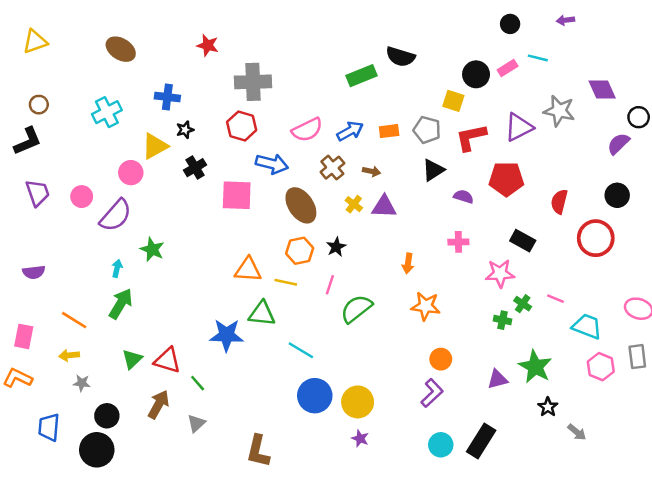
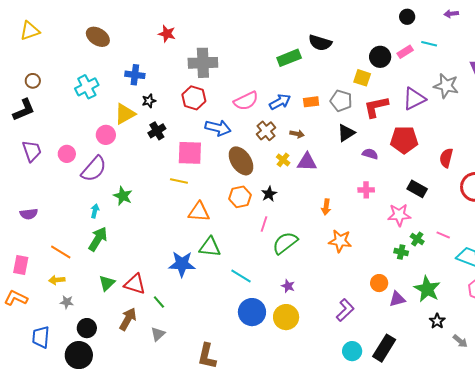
yellow line: (286, 282) -> (179, 181), moved
orange circle: (441, 359) -> (379, 283), moved
purple star: (360, 438) -> (288, 286), moved

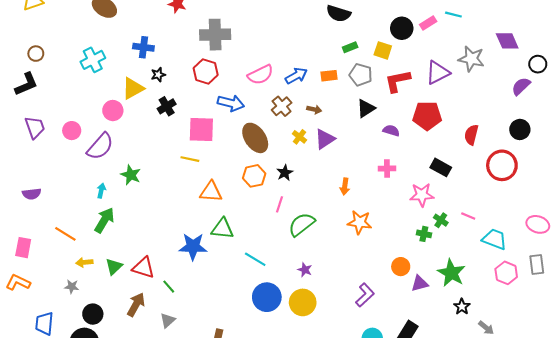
green rectangle: (289, 58) -> (350, 47), moved, size x0.6
purple triangle: (307, 162) -> (325, 139), turned -35
yellow arrow: (57, 280) -> (84, 262), moved

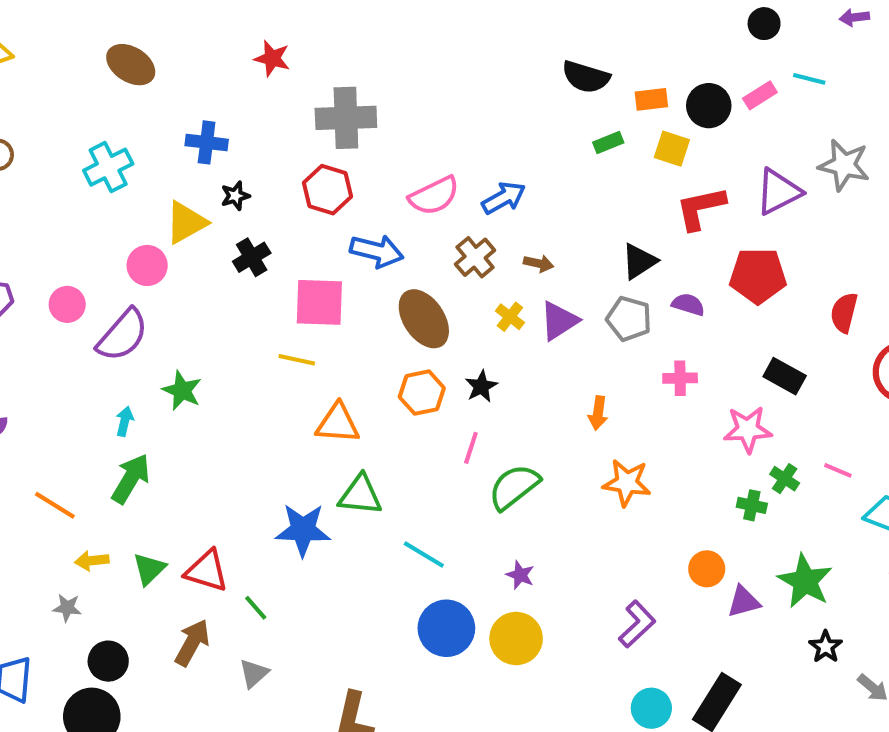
gray pentagon: (361, 75) -> (629, 319), moved
orange rectangle: (329, 76) -> (651, 99), moved

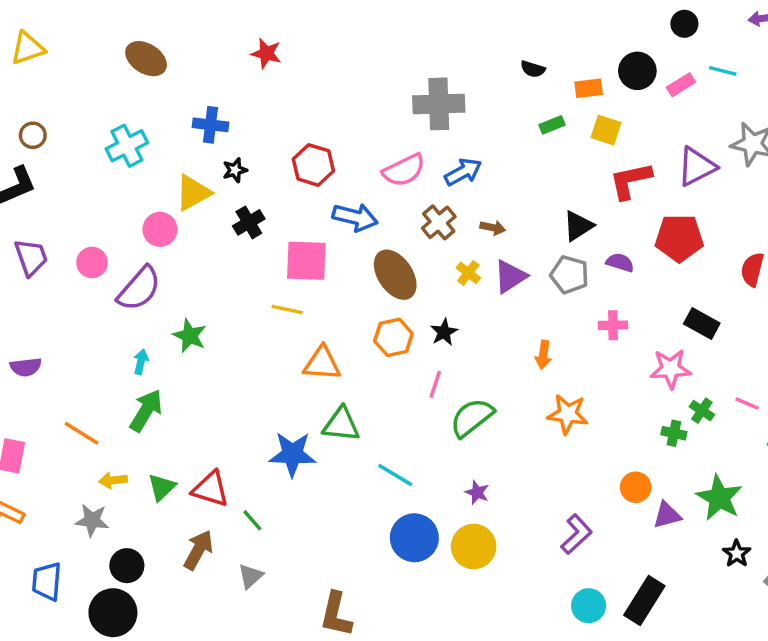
black semicircle: (586, 77) -> (533, 69), size x0.6
black circle: (709, 106) -> (637, 71), moved
gray cross: (346, 118) -> (439, 104), moved
gray star: (67, 608) -> (92, 520), size x1.4

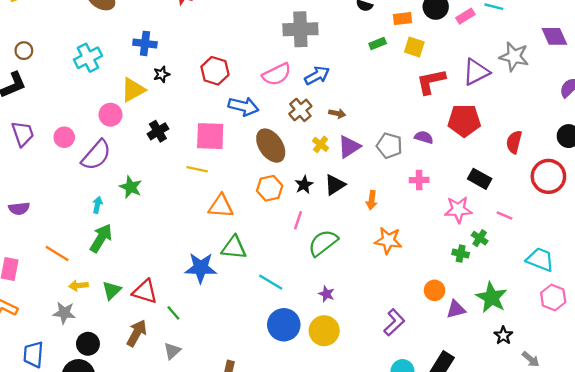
black cross: (249, 222) -> (158, 131), moved
black triangle: (578, 226) -> (335, 185), moved
pink line: (747, 404) -> (505, 216), moved

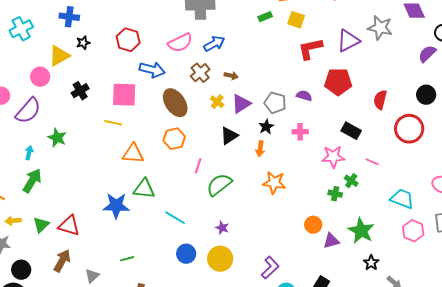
black star: (304, 185) -> (266, 127), moved
green line: (173, 313) -> (127, 259), moved, turned -64
purple L-shape: (394, 322) -> (270, 268), moved
blue circle: (284, 325) -> (186, 254), size x0.7

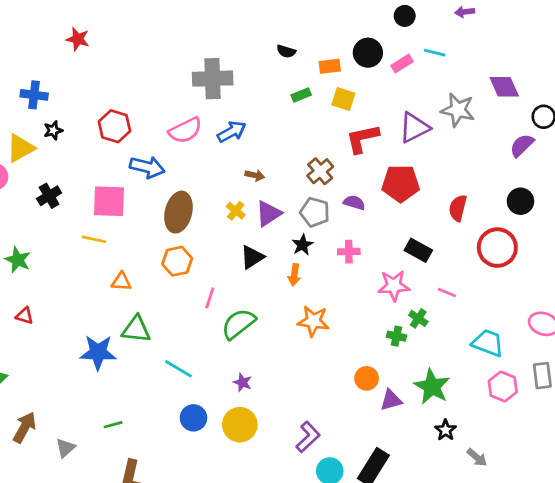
brown cross: (200, 73) -> (320, 171), moved
brown ellipse: (175, 103) -> (178, 212), turned 48
orange triangle: (133, 154) -> (121, 282), size x0.7
red triangle: (69, 226) -> (25, 316), moved, size x0.6

